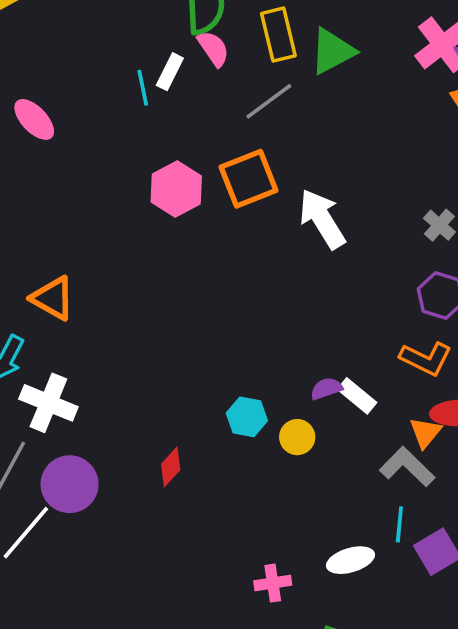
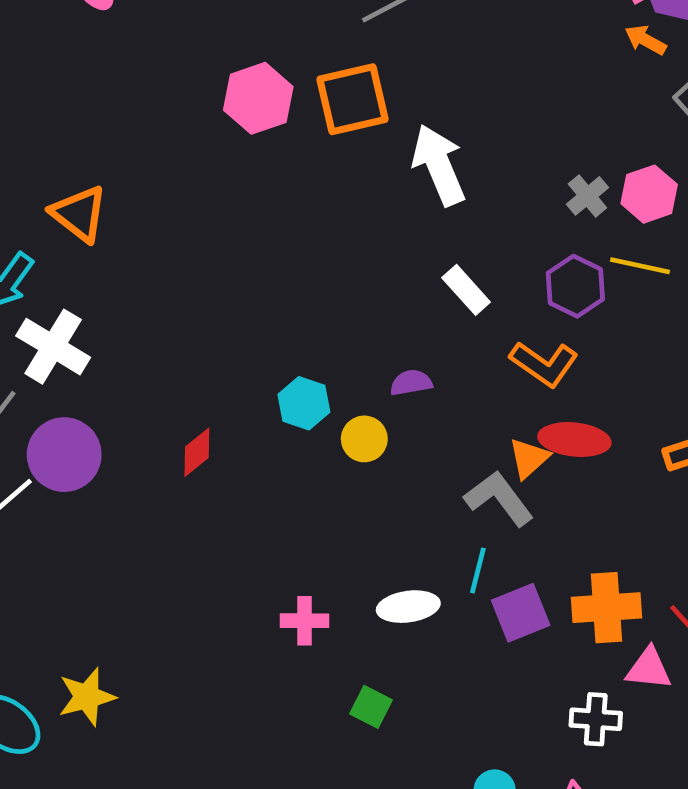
white rectangle: (357, 396) -> (466, 290), moved

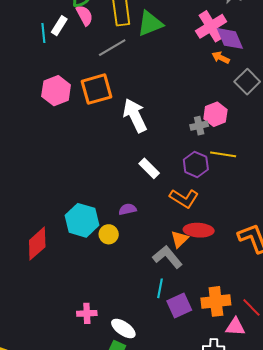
pink hexagon: (649, 194) -> (215, 114), moved
gray cross: (587, 196) -> (199, 126), turned 30
cyan hexagon: (304, 403) -> (82, 220), size x1.5
red diamond: (197, 452) -> (37, 244), size x1.6
white ellipse: (408, 607) -> (123, 328), moved, turned 45

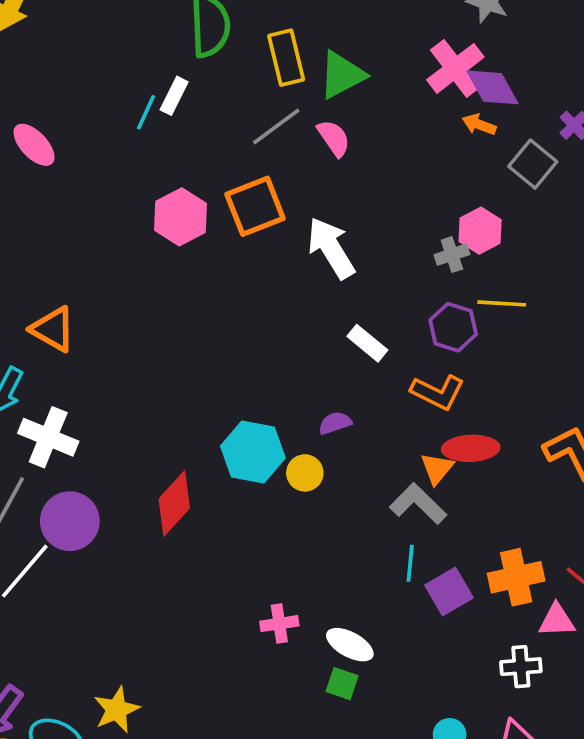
pink semicircle: (85, 15) -> (334, 138), moved
cyan line: (43, 33) -> (146, 112), turned 36

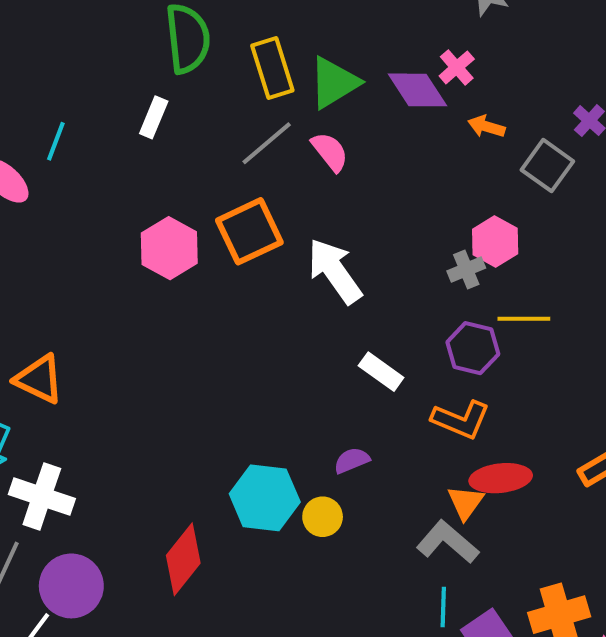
pink cross: (455, 68) -> (457, 67), size x0.6
purple diamond: (492, 87) -> (417, 90), moved
cyan line: (146, 112) -> (56, 141), moved

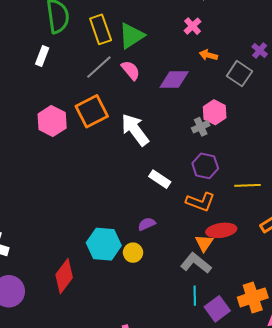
purple diamond: (417, 90) -> (174, 80), moved, turned -56
yellow line: (524, 319) -> (248, 185), moved

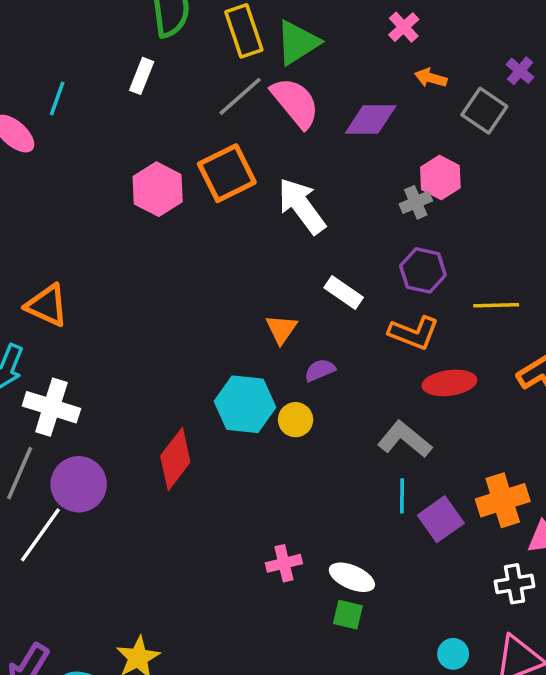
pink semicircle: (131, 70) -> (295, 103), size x1.5
orange triangle: (204, 243) -> (281, 329), moved

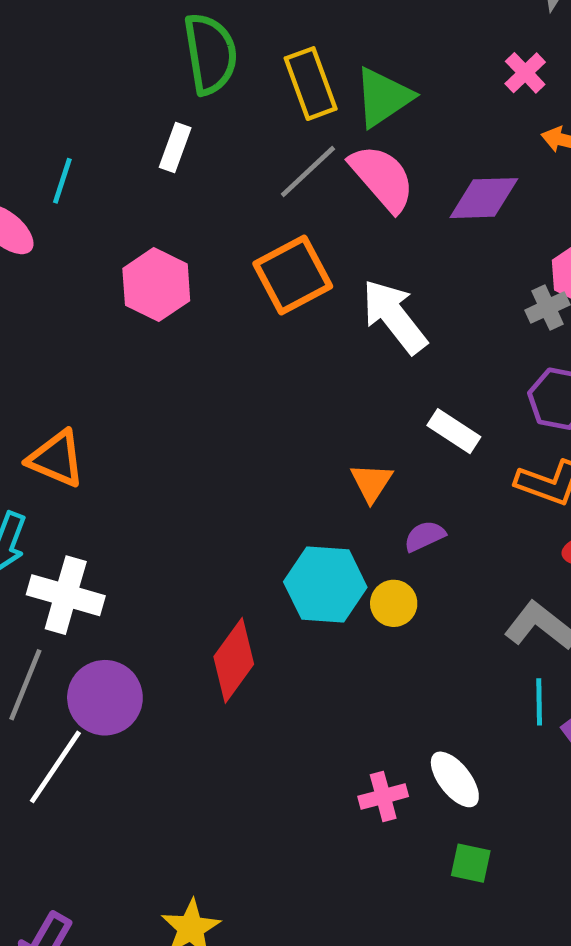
pink hexagon: (158, 189) -> (156, 285), moved
white ellipse: (352, 577) -> (455, 779), moved, turned 30

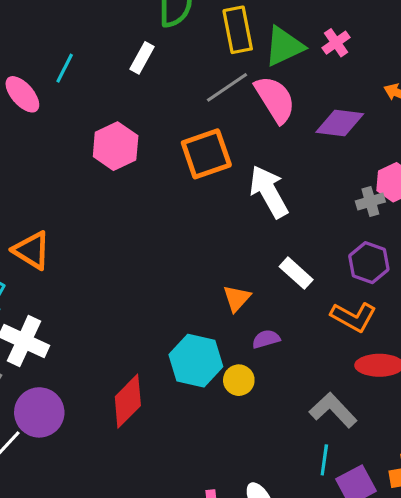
pink cross: (525, 73) -> (336, 43), moved

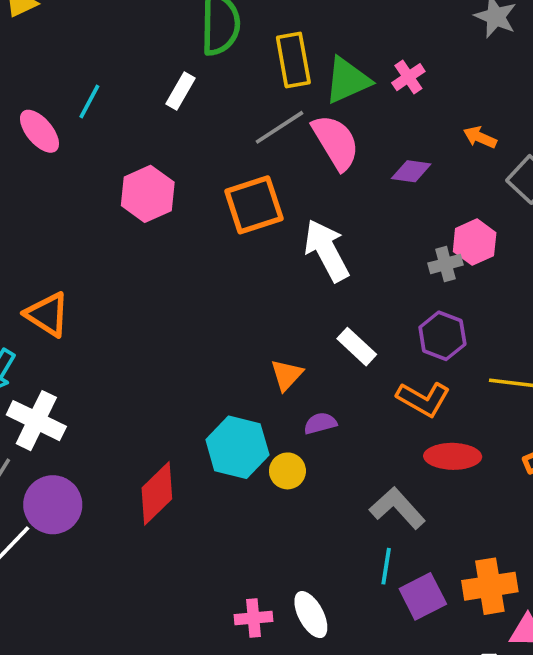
purple diamond: (340, 123) -> (411, 171), size x0.7

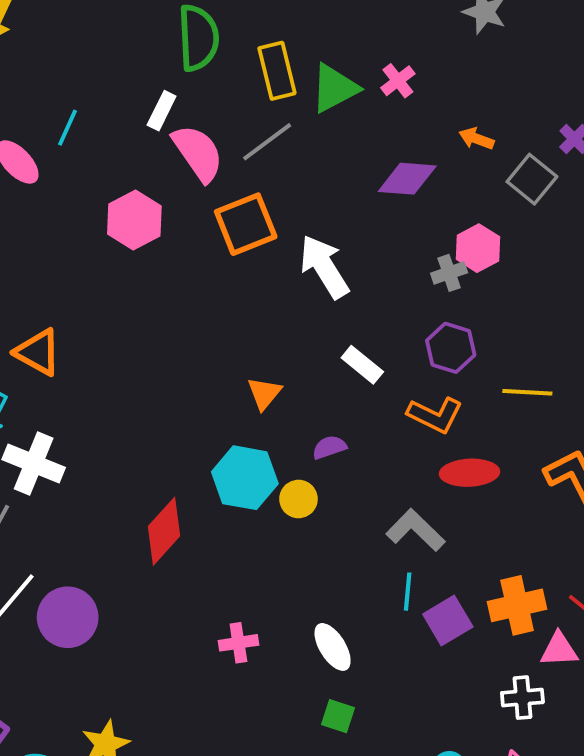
pink semicircle: (336, 142) -> (198, 153), moved
purple diamond: (411, 171) -> (407, 179), size x1.4
orange triangle: (287, 375) -> (264, 393), moved
purple circle: (53, 505) -> (68, 617), moved
pink cross: (253, 618) -> (238, 643), moved

